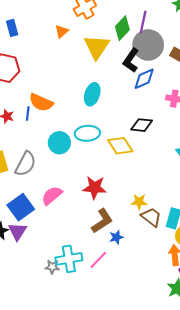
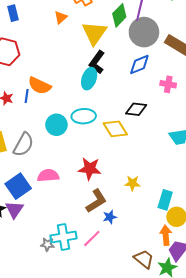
black L-shape: (131, 60) -> (97, 62), moved
pink semicircle: (52, 195) -> (48, 176), turned 35
brown trapezoid: (151, 217) -> (144, 259), moved

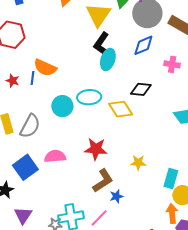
cyan ellipse: (89, 79) -> (108, 60), moved
purple triangle: (14, 210) -> (23, 215), moved

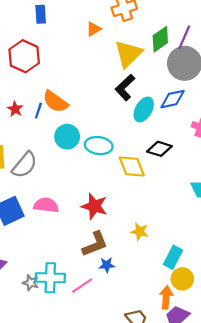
cyan ellipse: (108, 60) -> (144, 110), moved
cyan circle: (62, 106) -> (67, 137), moved

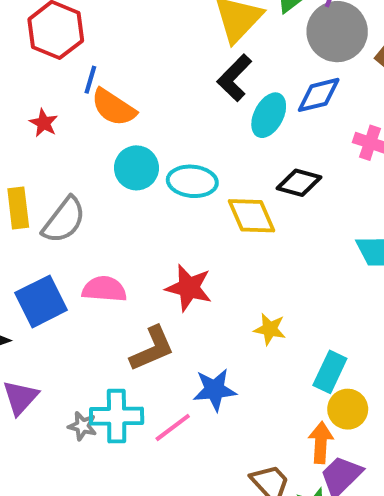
blue line: (38, 111) -> (90, 80), moved
brown L-shape: (95, 244) -> (152, 349), moved
blue star: (107, 265) -> (215, 390), size x1.5

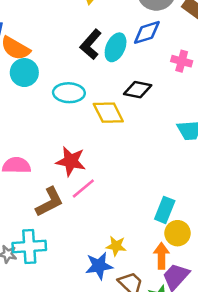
black L-shape: (235, 78) -> (91, 44), moved
cyan circle: (136, 168) -> (24, 73), moved
yellow star: (270, 329) -> (116, 246), moved
blue star: (215, 390) -> (99, 266), moved
pink line: (173, 427) -> (83, 188), moved

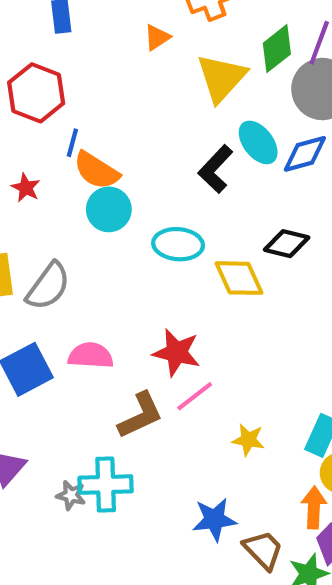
cyan ellipse: (116, 47) -> (258, 142), moved, turned -64
yellow star: (116, 246) -> (248, 440), moved

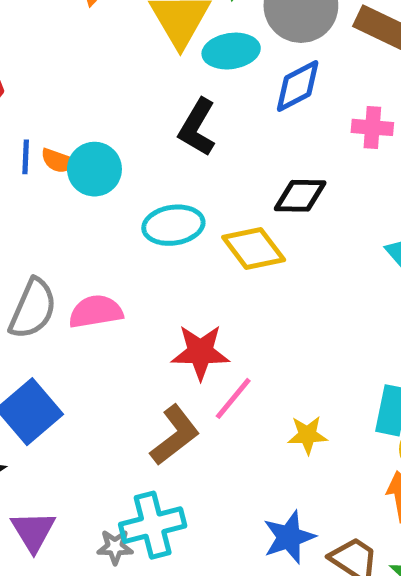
cyan ellipse: (258, 142) -> (231, 51), moved, turned -48
blue line: (72, 143) -> (26, 157), moved
orange semicircle: (96, 170) -> (59, 161), size x0.6
cyan circle: (109, 209) -> (94, 169), moved
pink semicircle: (91, 356) -> (96, 312), moved

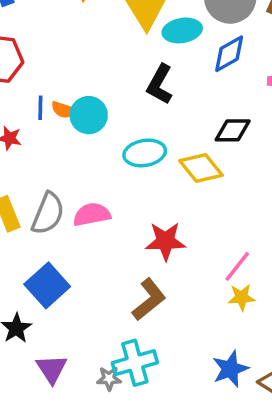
pink line: (233, 398) -> (237, 266), moved

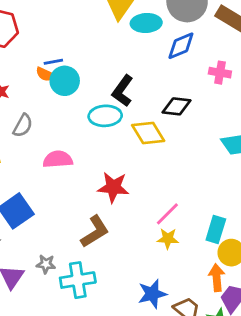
black L-shape: (160, 84) -> (123, 91), moved
blue line: (40, 108) -> (53, 62), moved, turned 72
gray semicircle: (48, 213) -> (23, 126), moved, size x0.7
gray star: (109, 379) -> (46, 264), moved

